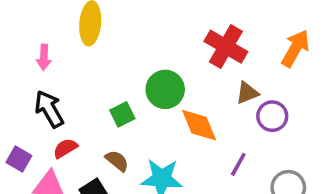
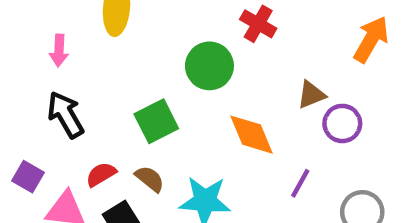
red cross: (226, 47) -> (258, 24), moved, size x0.7
green circle: (165, 89) -> (209, 66), moved
green square: (122, 114) -> (156, 121), size x1.4
red semicircle: (65, 148) -> (101, 174), moved

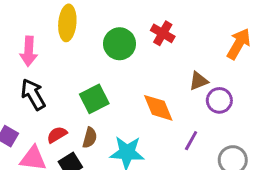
pink arrow: (59, 50) -> (29, 51), size x1.4
green circle: (209, 66) -> (120, 44), moved
brown semicircle: (150, 179) -> (90, 138), turned 66

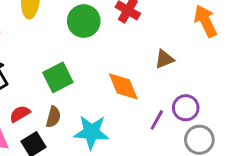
orange arrow: (239, 44) -> (205, 21), turned -56
purple circle: (219, 100) -> (186, 108), moved

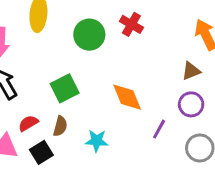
brown triangle: (164, 59) -> (191, 71), moved
purple circle: (186, 108) -> (191, 104), moved
cyan star: (91, 132) -> (97, 141), size x0.7

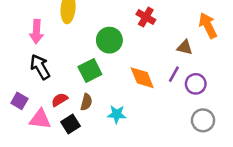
green circle: (89, 35) -> (109, 40), moved
brown triangle: (191, 71) -> (185, 47), moved, turned 35
purple line: (159, 129) -> (174, 74), moved

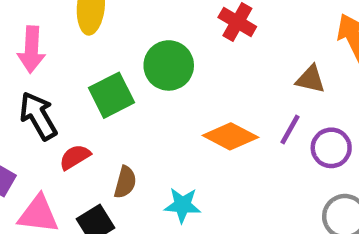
green square: (90, 70) -> (111, 95), moved
orange diamond: (142, 78) -> (230, 136), turned -40
red semicircle: (60, 100) -> (75, 157), moved

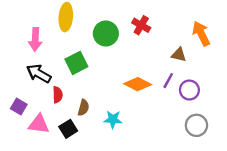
green circle: (169, 65) -> (106, 34), moved
black arrow: (38, 116) -> (39, 74), turned -30
red semicircle: (75, 157) -> (58, 95), turned 119

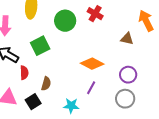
purple line: (168, 81) -> (91, 88), moved
purple circle: (189, 90) -> (128, 75), moved
cyan star: (113, 119) -> (71, 106), moved
gray circle: (196, 125) -> (125, 99), moved

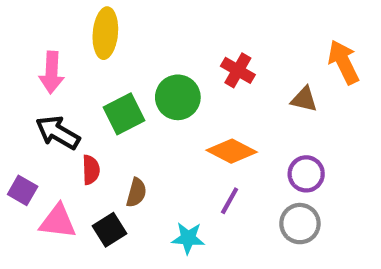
red cross: (95, 14) -> (238, 70), moved
green circle: (65, 21) -> (178, 97), moved

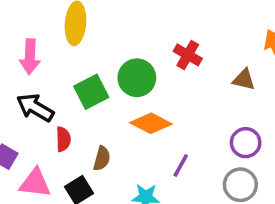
orange diamond: (232, 151) -> (151, 123), moved

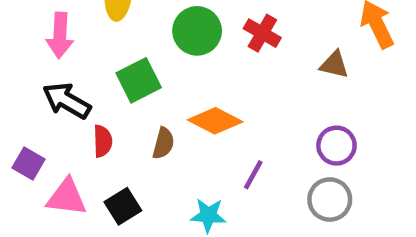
green circle: (137, 78) -> (197, 31), moved
brown semicircle: (102, 158) -> (163, 143), moved

